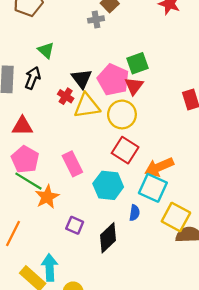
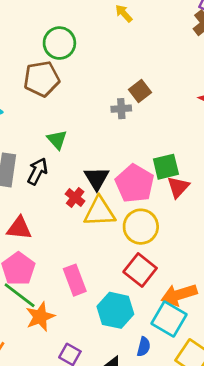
red triangle: (134, 86) -> (178, 187), moved

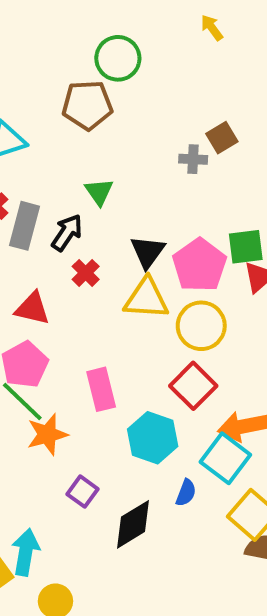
red cross: (75, 198) -> (86, 273), moved

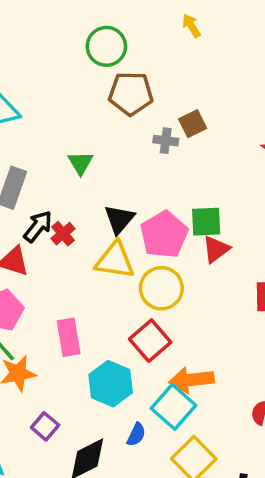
brown pentagon: (87, 105) -> (131, 94), moved
black arrow: (67, 233) -> (38, 226), moved

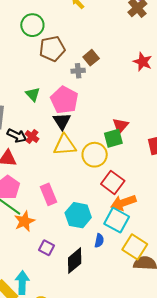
green square: (206, 222) -> (113, 138), moved
black arrow: (38, 226) -> (17, 136), turned 90
pink pentagon: (164, 235) -> (64, 100), moved
red square: (150, 341) -> (113, 182), moved

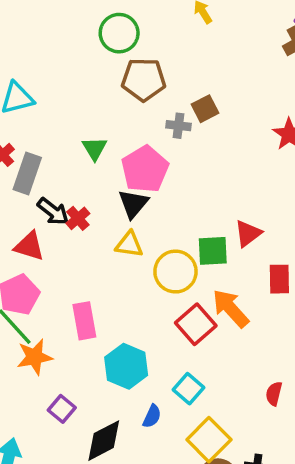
red triangle: (120, 126) -> (248, 233), moved
yellow triangle: (65, 145) -> (129, 244), size x0.7
orange arrow: (123, 203) -> (231, 308), moved, turned 55
cyan square: (117, 220) -> (188, 389), size x0.7

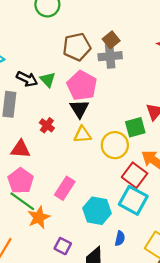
brown pentagon: (144, 80) -> (77, 47), moved
gray cross: (179, 126) -> (110, 56), moved, size x1.5
black arrow: (53, 212) -> (27, 79), moved
pink rectangle: (84, 321) -> (65, 188), turned 55
cyan square: (188, 389) -> (133, 200), moved, size x1.5

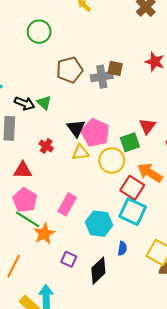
brown square: (111, 40) -> (115, 68), moved, turned -35
pink pentagon: (82, 86) -> (95, 133), moved

